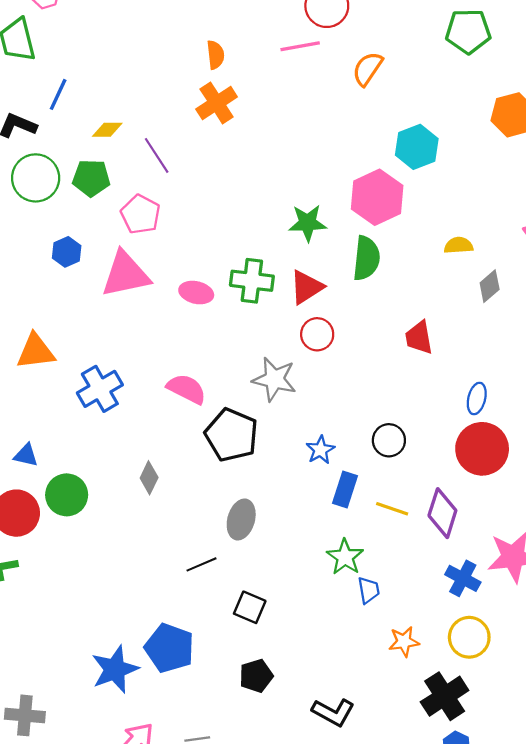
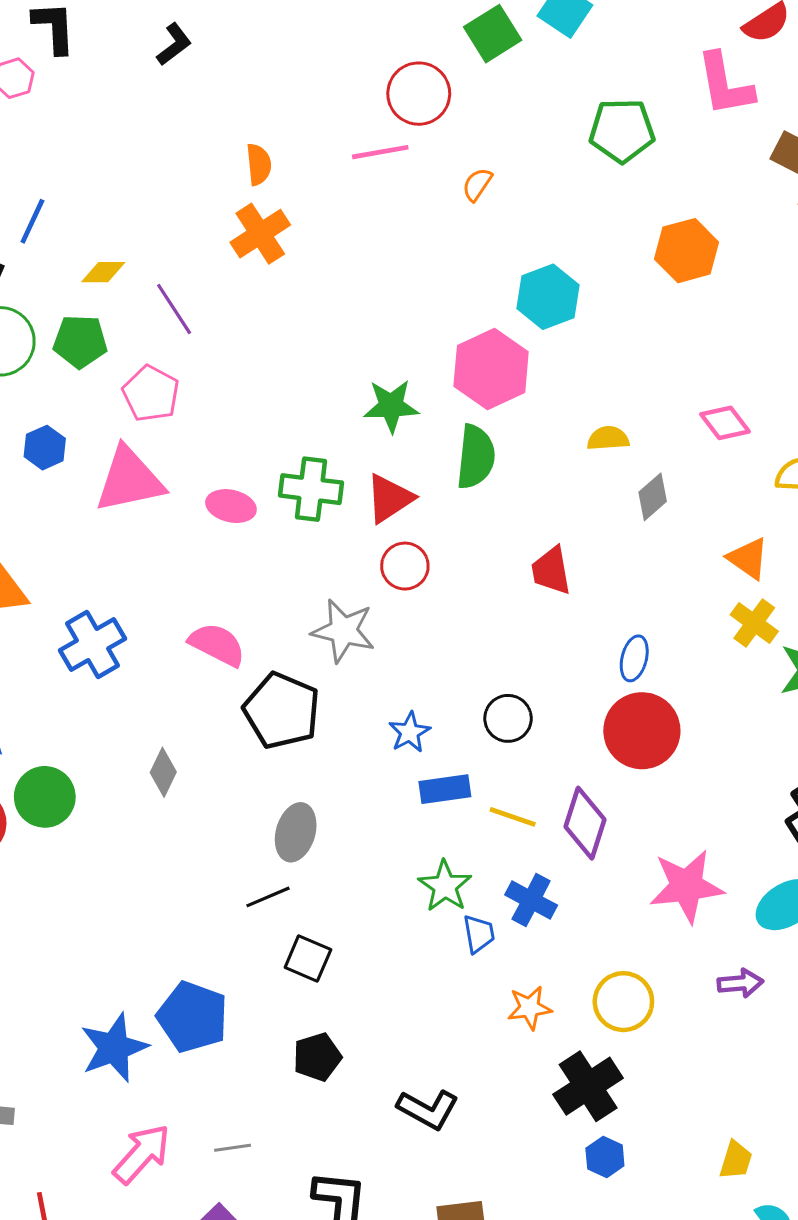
orange semicircle: (368, 69) -> (477, 184), size x0.7
blue rectangle: (345, 490) -> (445, 789), turned 64
black line: (202, 564) -> (268, 897), moved
blue cross: (463, 578) -> (531, 900), moved

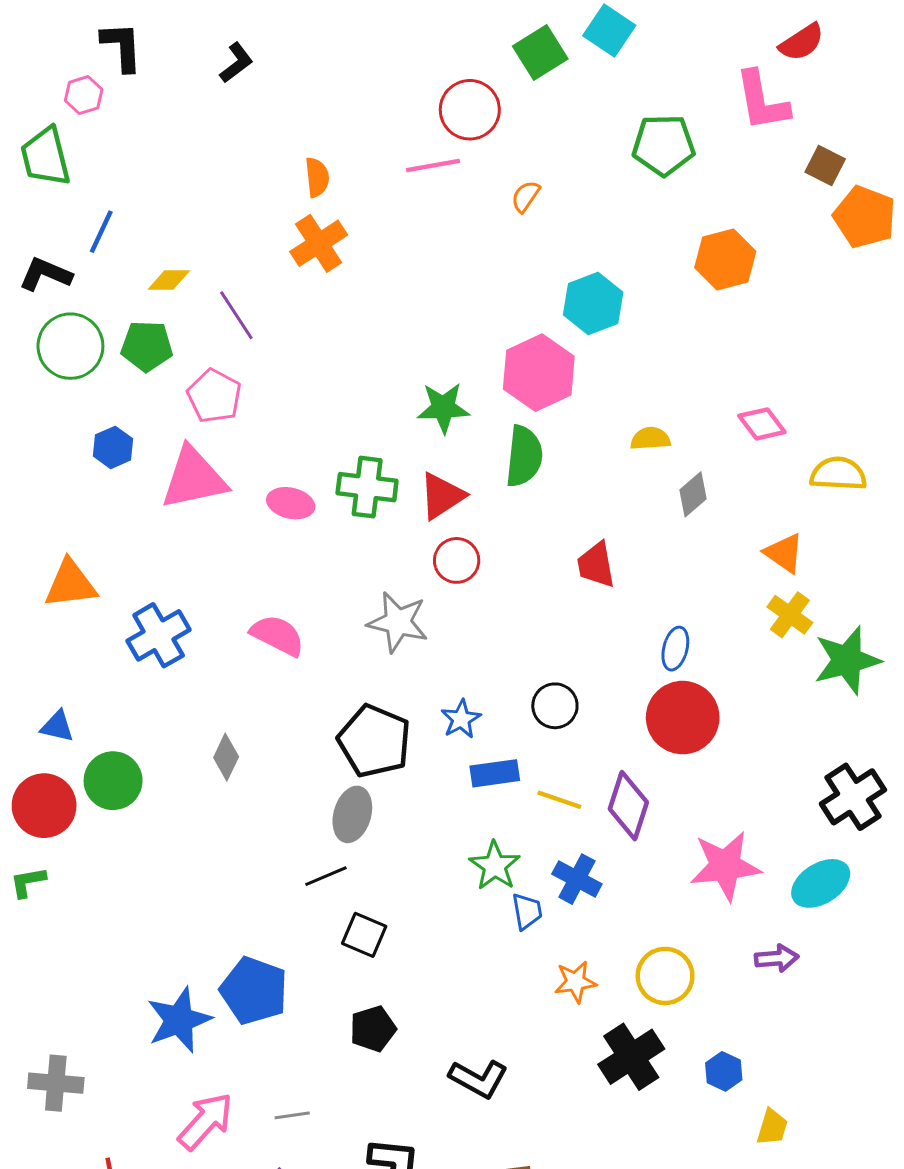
black pentagon: (282, 711) -> (374, 741), moved
blue hexagon: (605, 1157) -> (724, 1071), moved

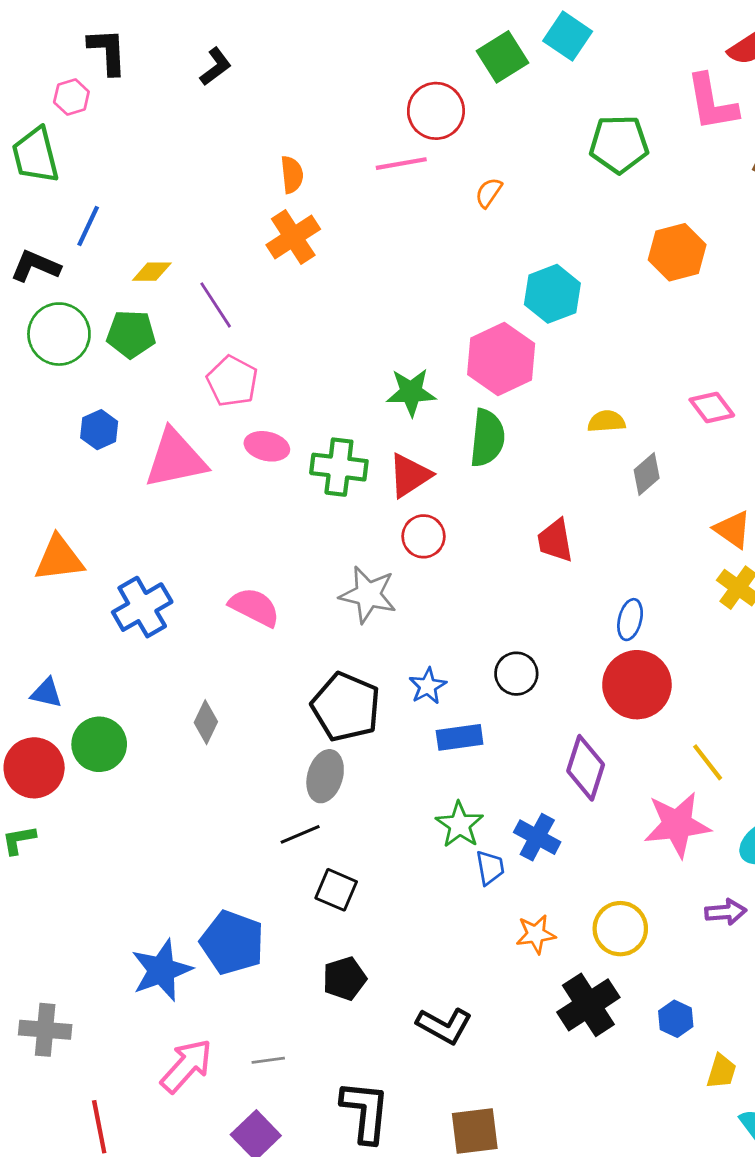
pink pentagon: (214, 396) -> (232, 381), moved
pink ellipse: (291, 503) -> (267, 446), moved
yellow line: (559, 800) -> (708, 762), moved, turned 33

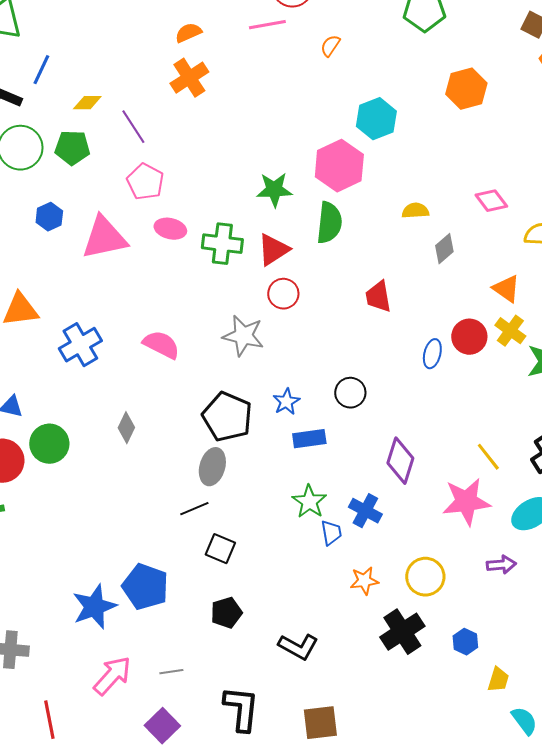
orange semicircle: (292, 175) -> (188, 33), turned -108
red circle: (637, 685) -> (469, 337), moved, size x0.7

